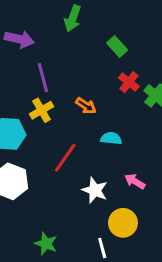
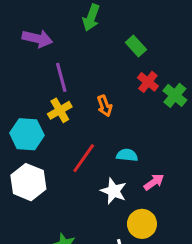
orange arrow: (86, 106) -> (105, 106), turned 36
cyan semicircle: (111, 138) -> (127, 155), moved
pink arrow: (135, 181) -> (154, 182), turned 114

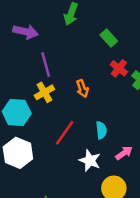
cyan semicircle: (127, 155) -> (101, 130), turned 78

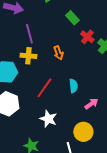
green rectangle: (109, 38) -> (72, 18), moved
yellow cross: (44, 92) -> (28, 56), turned 35
white star: (90, 160) -> (48, 119), moved

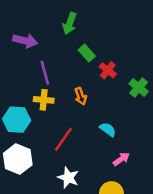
green rectangle: (72, 18) -> (87, 53), moved
red cross: (87, 37) -> (108, 70), moved
cyan semicircle: (73, 86) -> (108, 129), moved, turned -48

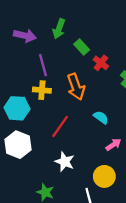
green arrow: (70, 23) -> (59, 29), moved
orange arrow: (81, 96) -> (76, 87), size x1.6

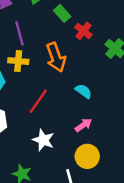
pink arrow: (113, 145) -> (83, 125), moved

